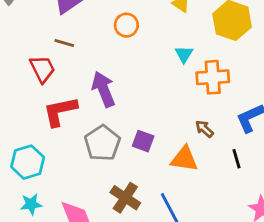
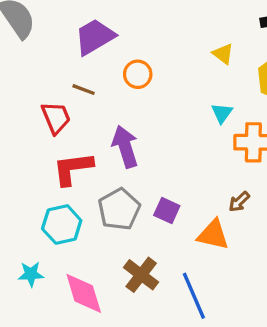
orange circle: (126, 25) -> (138, 74), moved
brown arrow: (204, 129) -> (239, 202), turned -90
cyan hexagon: (28, 162) -> (62, 225), moved

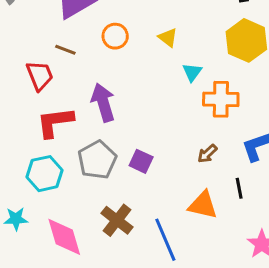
yellow triangle: (223, 54) -> (168, 38), moved
orange triangle: (213, 235) -> (203, 205), moved

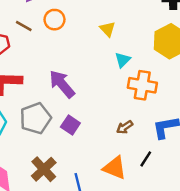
orange circle: (115, 36) -> (54, 20), moved
purple arrow: (103, 103) -> (62, 84), moved, turned -32
black line: (239, 188) -> (146, 159), turned 35

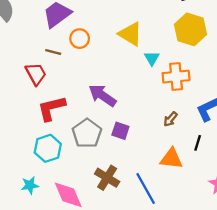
yellow triangle: (108, 29) -> (130, 34), size x1.6

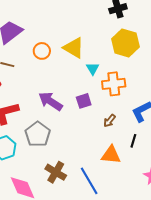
orange circle: (80, 39) -> (42, 51), moved
purple square: (120, 131) -> (84, 101), moved, turned -35

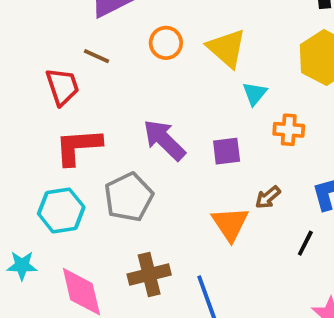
orange cross: (114, 84) -> (289, 130), size x0.7
orange triangle: (111, 155) -> (230, 224), moved, turned 40
brown cross: (56, 172) -> (149, 274), turned 35

